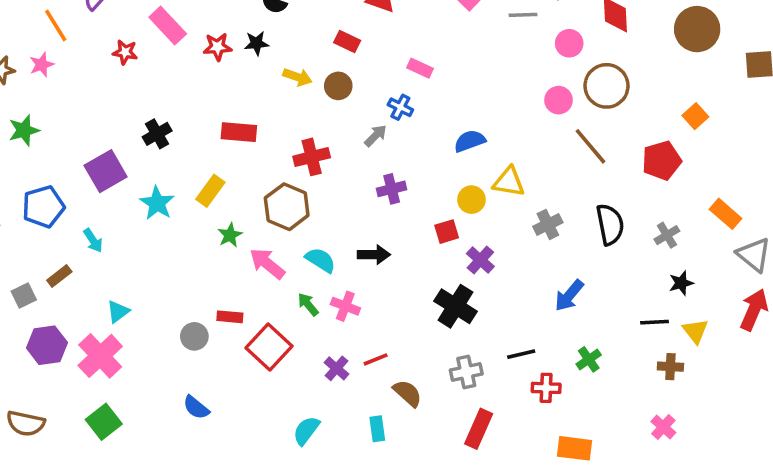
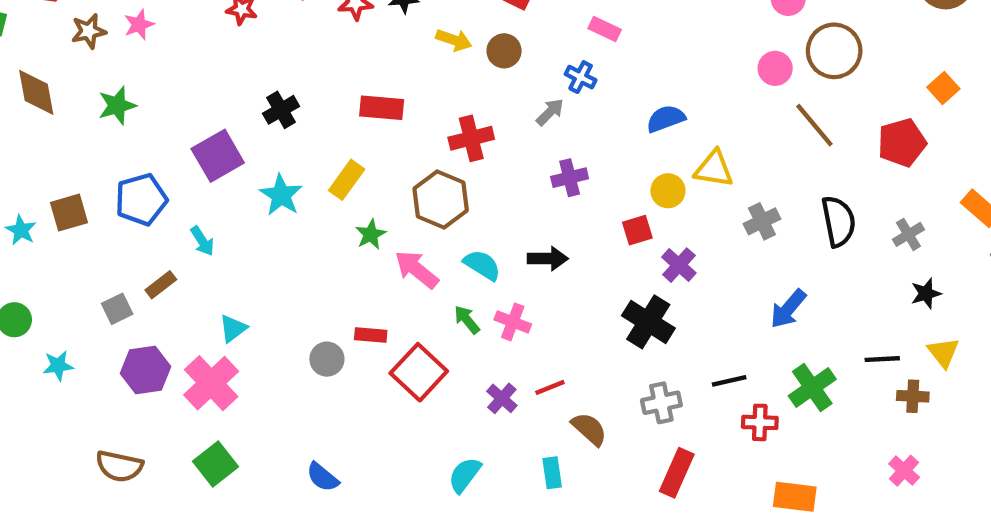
black line: (654, 322) -> (882, 359), moved
green cross: (589, 359) -> (812, 387), size x1.5
blue semicircle: (196, 407) -> (323, 477), moved

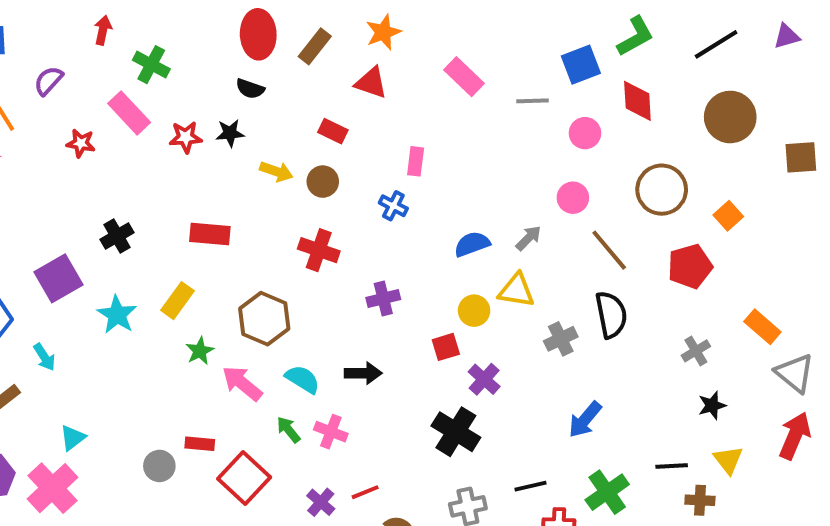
pink rectangle: (605, 29) -> (416, 161), turned 72
brown circle: (834, 51) -> (662, 190), moved
gray arrow: (550, 112) -> (529, 238), moved
red cross: (471, 138) -> (319, 250), moved, turned 33
black semicircle: (838, 221) -> (611, 315), moved

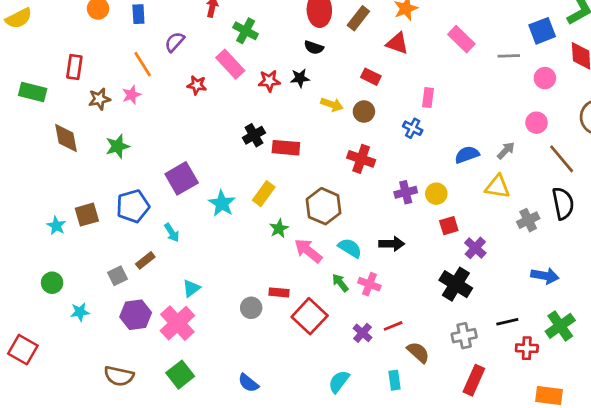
black cross: (117, 236) -> (254, 135), moved
yellow circle: (474, 311) -> (436, 194), moved
blue arrow: (585, 420) -> (545, 276), turned -120

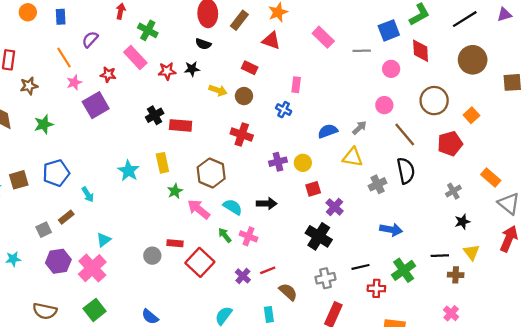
pink star: (131, 95) -> (74, 82), moved
purple square: (182, 178) -> (96, 105), moved
yellow rectangle: (264, 194) -> (162, 163), turned -48

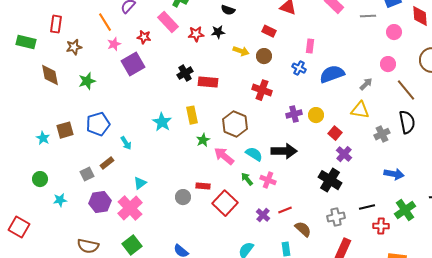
blue semicircle: (328, 131) -> (332, 74), moved, size x1.4
red square: (313, 189) -> (335, 133), moved, turned -32
black arrow: (267, 204) -> (284, 151), size x1.4

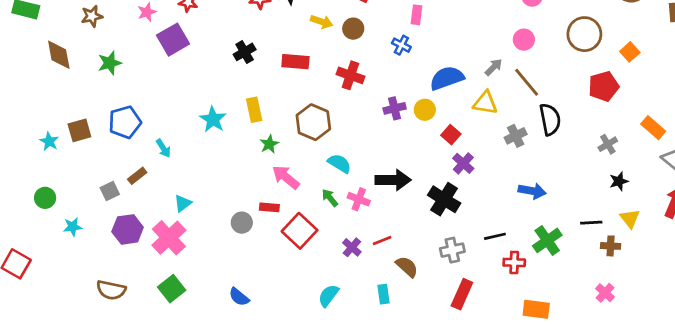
blue semicircle: (332, 74) -> (447, 78), moved
red rectangle: (208, 82) -> (295, 62), moved
brown line: (406, 90) -> (527, 82), moved
black arrow: (284, 151) -> (393, 180), moved
pink arrow: (224, 156) -> (286, 177), moved

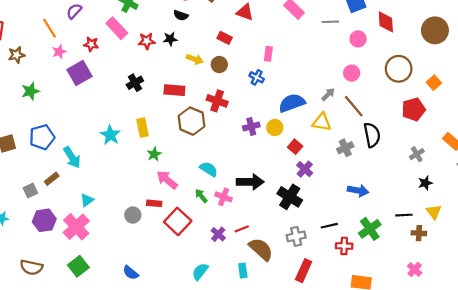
brown hexagon: (313, 122) -> (192, 121), moved
cyan arrow: (163, 148) -> (72, 157), size x1.5
brown semicircle: (407, 267) -> (261, 249), size x1.4

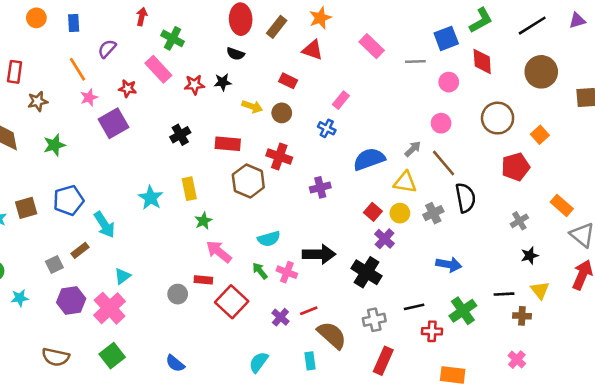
pink rectangle: (268, 54) -> (341, 100), turned 32
yellow circle: (275, 127) -> (400, 213), moved
cyan semicircle: (209, 169) -> (269, 239), turned 132

